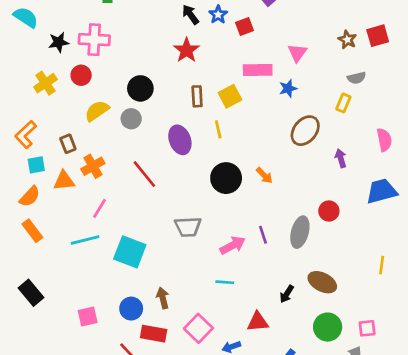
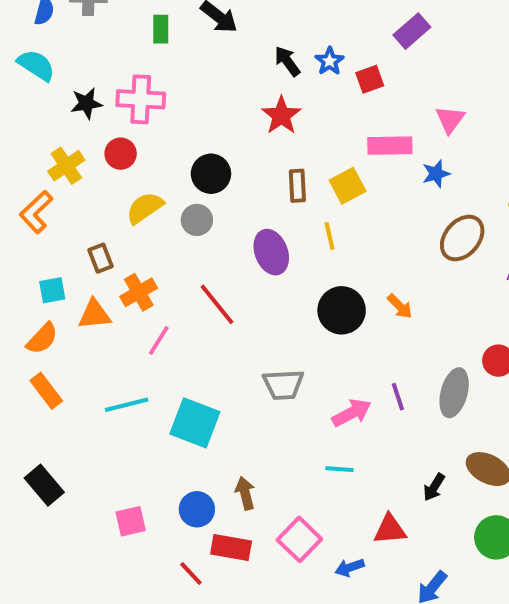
orange L-shape: (26, 135) -> (36, 212), moved
pink line: (100, 208) -> (159, 340), moved

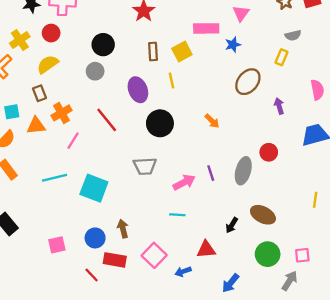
yellow semicircle: (145, 208) -> (48, 64), moved
black circle: (342, 310) -> (160, 123), moved

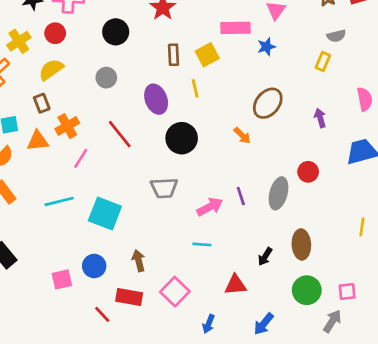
black circle: (103, 45) -> (116, 32), moved
brown ellipse: (248, 82) -> (268, 103), moved
brown ellipse: (263, 215) -> (301, 244), turned 60
blue circle: (95, 238) -> (94, 266), moved
blue arrow: (183, 272) -> (209, 324), moved, turned -49

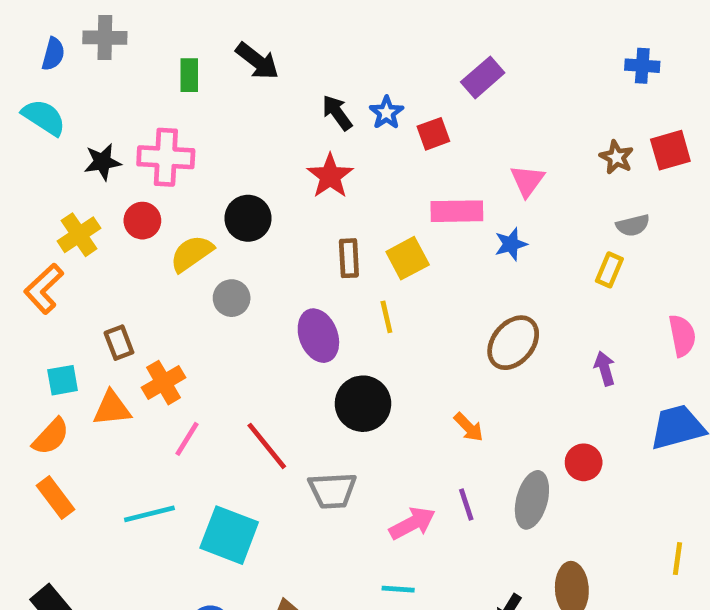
yellow semicircle: (51, 70) -> (192, 253), moved
red line: (120, 134) -> (267, 446), moved
orange arrow: (242, 135) -> (469, 427), moved

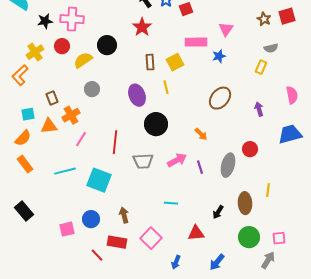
gray circle: (232, 298) -> (92, 89), moved
red line: (267, 446) -> (115, 142), turned 45
pink arrow: (412, 523) -> (177, 160), moved
yellow line: (677, 559) -> (268, 190), moved

